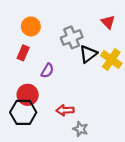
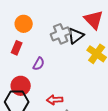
red triangle: (108, 22) -> (94, 20), size x1.5
black triangle: (88, 54) -> (76, 36), moved

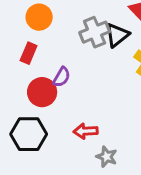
red circle: (21, 86) -> (42, 92), moved

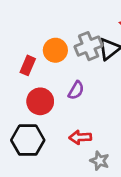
orange circle: (39, 17) -> (55, 50), moved
purple semicircle: (62, 77) -> (76, 90), moved

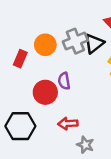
purple semicircle: (76, 90) -> (64, 81), turned 140
red circle: (40, 101) -> (45, 92), moved

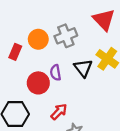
black triangle: (94, 44) -> (83, 68), moved, turned -30
red arrow: (68, 124) -> (59, 112), turned 138

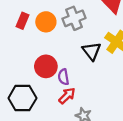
red rectangle: (15, 52) -> (22, 21), moved
purple semicircle: (56, 73) -> (63, 77), moved

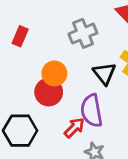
orange circle: (46, 22) -> (54, 73), moved
purple semicircle: (63, 77) -> (92, 111), moved, size x1.6

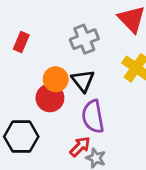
black triangle: (104, 73) -> (83, 81), moved
red arrow: (74, 128) -> (80, 147), moved

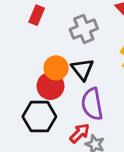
red rectangle: (21, 42) -> (37, 15), moved
black hexagon: (21, 137) -> (39, 117), moved

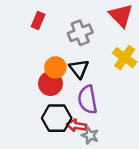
black hexagon: (39, 117) -> (57, 118), moved
red arrow: (80, 133) -> (76, 126), turned -126

